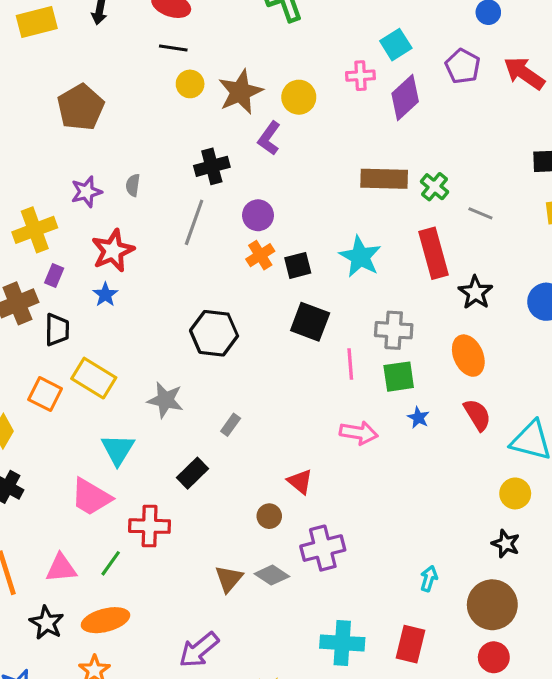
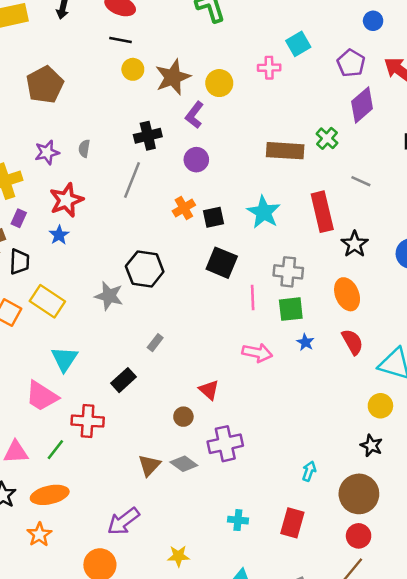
purple diamond: (405, 98) -> (362, 105), moved
green cross: (434, 187) -> (327, 138), moved
purple circle: (258, 215) -> (196, 160), moved
gray star: (165, 400) -> (109, 296), moved
cyan cross: (342, 643) -> (238, 520), size x0.6

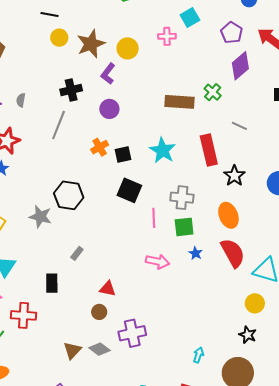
red semicircle: (352, 342) -> (233, 253), size x1.4
black rectangle: (123, 380) -> (52, 283), turned -48
red triangle: (209, 390) -> (108, 289), moved, turned -30

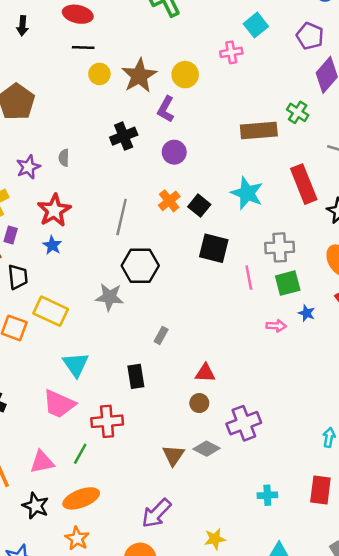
gray line: (59, 125) -> (122, 217), moved
black square: (123, 155) -> (199, 206), turned -30
pink arrow: (158, 261) -> (276, 326), moved, size x0.7

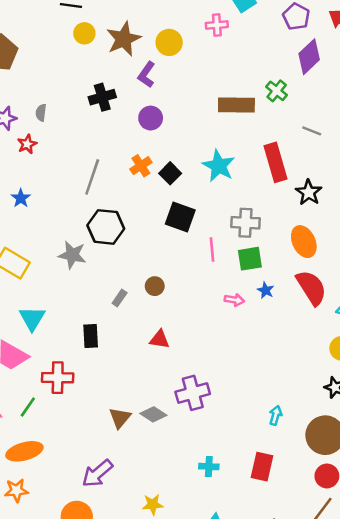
red star: (54, 210) -> (27, 144), moved, size x0.6
brown circle: (199, 403) -> (155, 286), moved
orange star: (77, 538) -> (16, 490), turned 30

